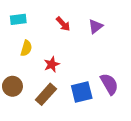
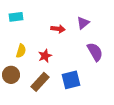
red arrow: (63, 24) -> (58, 29), moved, turned -40
yellow semicircle: (26, 48) -> (21, 51), moved
purple semicircle: (109, 84) -> (95, 52), moved

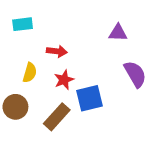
purple triangle: (83, 23) -> (118, 33), turned 40
red arrow: (58, 29) -> (57, 51), moved
blue square: (71, 80) -> (90, 98), moved

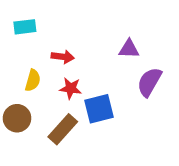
purple triangle: (118, 33) -> (129, 49), moved
purple semicircle: (135, 74) -> (149, 82), turned -120
red star: (64, 80) -> (71, 88), turned 30

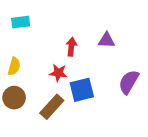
red arrow: (63, 57) -> (71, 47), moved, turned -90
yellow semicircle: (33, 80) -> (14, 66), moved
purple semicircle: (149, 82) -> (129, 82), moved

